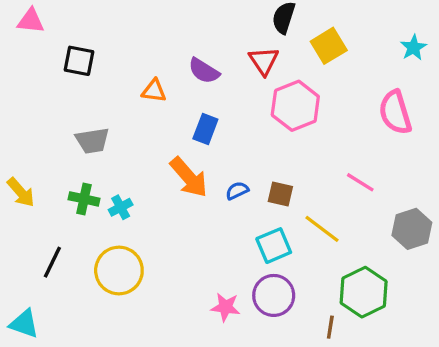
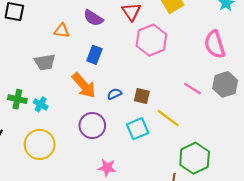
gray trapezoid: (92, 141) -> (45, 62), moved
cyan cross: (121, 207) -> (41, 104), turned -32
gray hexagon: (412, 229) -> (225, 84), moved
purple circle: (274, 295) -> (92, 126), moved

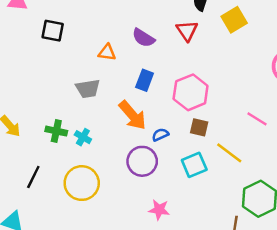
pink hexagon: (151, 40) -> (191, 92), moved
blue semicircle: (114, 94) -> (160, 135), moved

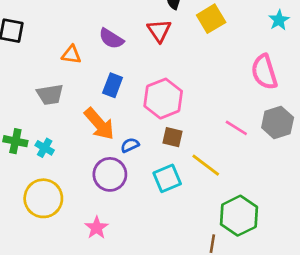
pink star: (159, 210) -> (97, 228), moved, turned 30

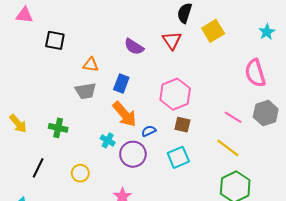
orange triangle: (71, 55) -> (91, 65), moved
blue rectangle: (113, 85) -> (121, 84), moved
cyan cross: (45, 148) -> (108, 140), moved
yellow line: (206, 165) -> (228, 148), moved
yellow circle: (43, 198) -> (80, 173), size x0.6

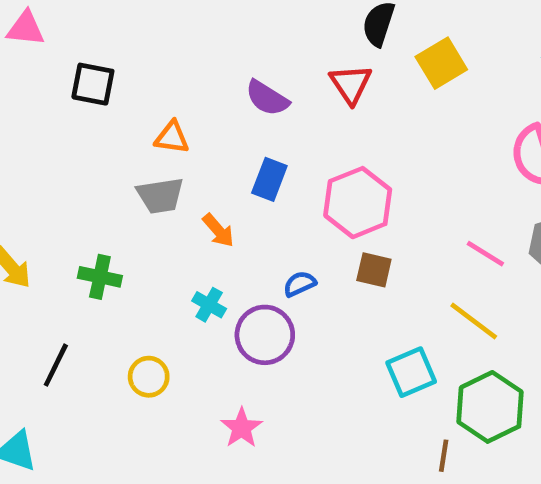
blue rectangle: (121, 84) -> (269, 179), moved
orange arrow: (125, 114) -> (218, 230), moved, size x0.6
cyan square: (178, 157) -> (411, 372), moved

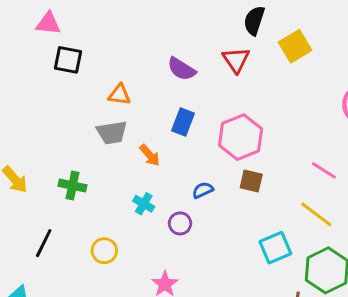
pink triangle: (26, 28) -> (48, 24), moved
purple circle: (265, 335) -> (180, 223), size x0.6

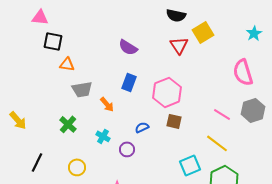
black semicircle: (254, 21) -> (176, 15), turned -96
red triangle: (236, 60) -> (179, 45), moved
orange triangle: (119, 95) -> (67, 64), moved
green cross: (73, 186) -> (68, 124), moved, turned 30

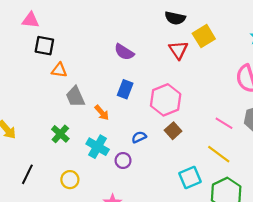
gray trapezoid: (82, 89) -> (75, 97), turned 75
brown square: (174, 121) -> (173, 131), turned 35
cyan cross: (103, 136) -> (98, 147), size x1.5

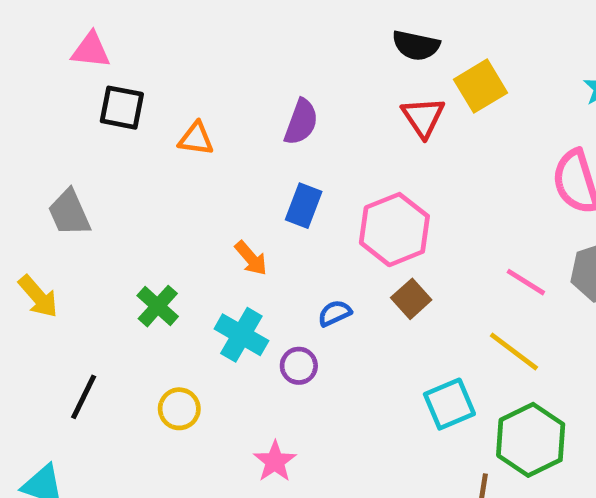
purple semicircle: (124, 52) -> (301, 122), turned -102
orange triangle: (59, 70) -> (196, 139), moved
gray trapezoid: (75, 97) -> (69, 213), moved

